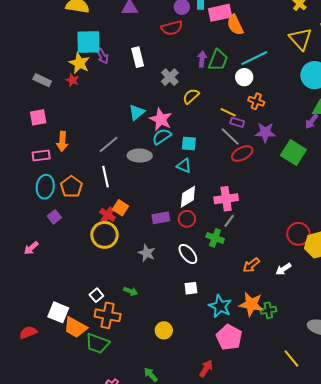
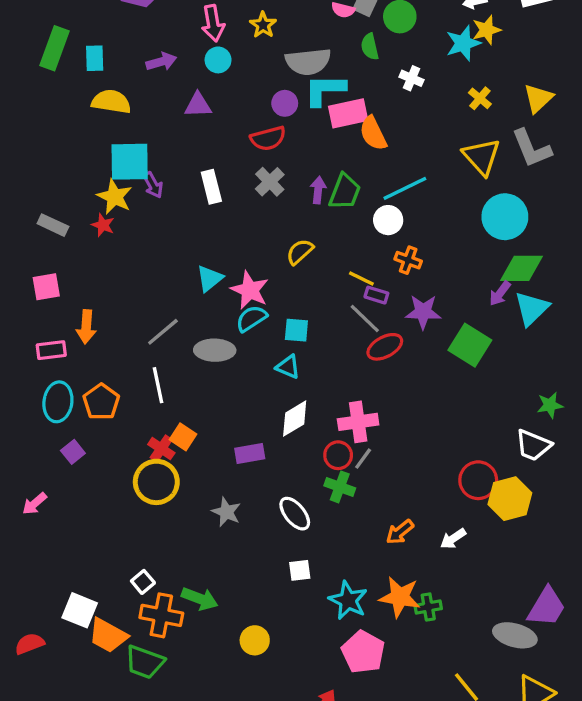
gray cross: (170, 77) -> (270, 182), moved
red circle: (187, 219) -> (338, 455), moved
green arrow: (131, 291) -> (200, 599), moved, size x1.5

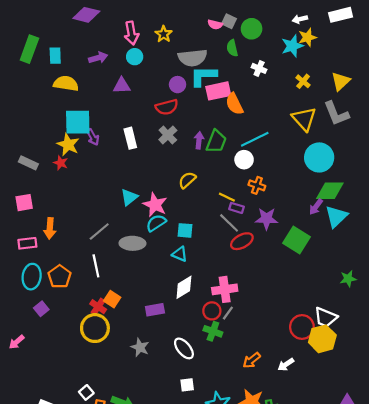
white trapezoid: (533, 445) -> (326, 317), moved

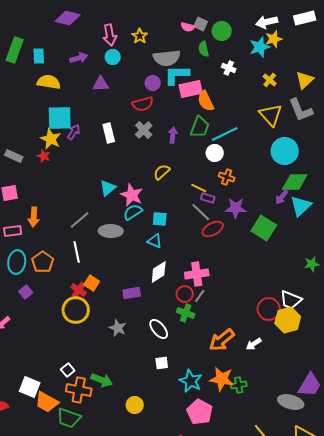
white arrow: (300, 19) -> (267, 22), size x1.5
purple arrow: (93, 137) -> (74, 132), turned -119
green trapezoid: (216, 141) -> (200, 127), moved
orange arrow: (252, 360) -> (222, 340), size x1.5

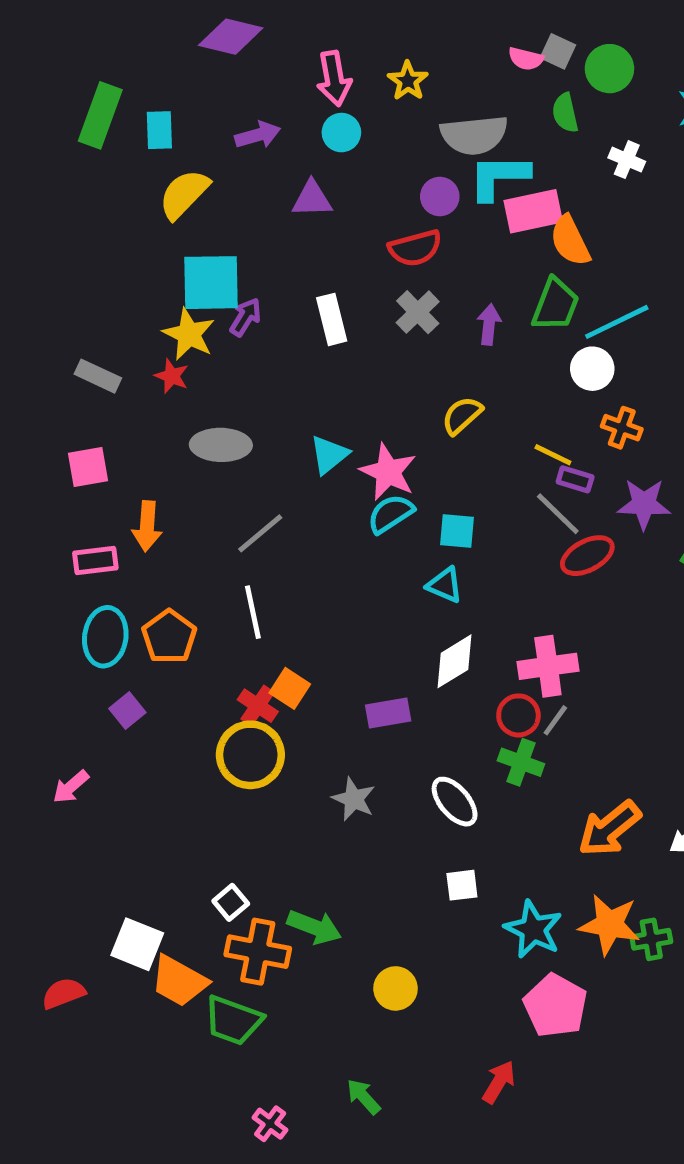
yellow semicircle: (49, 82) -> (184, 194), turned -55
gray ellipse: (111, 231) -> (221, 445), moved

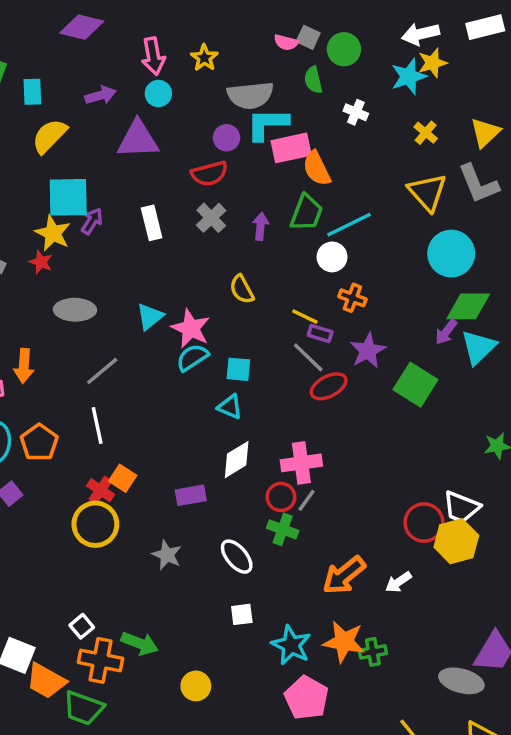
purple triangle: (312, 199) -> (138, 139), size x1.5
yellow semicircle: (462, 415) -> (242, 289), turned -76
purple star: (644, 504) -> (368, 351), turned -30

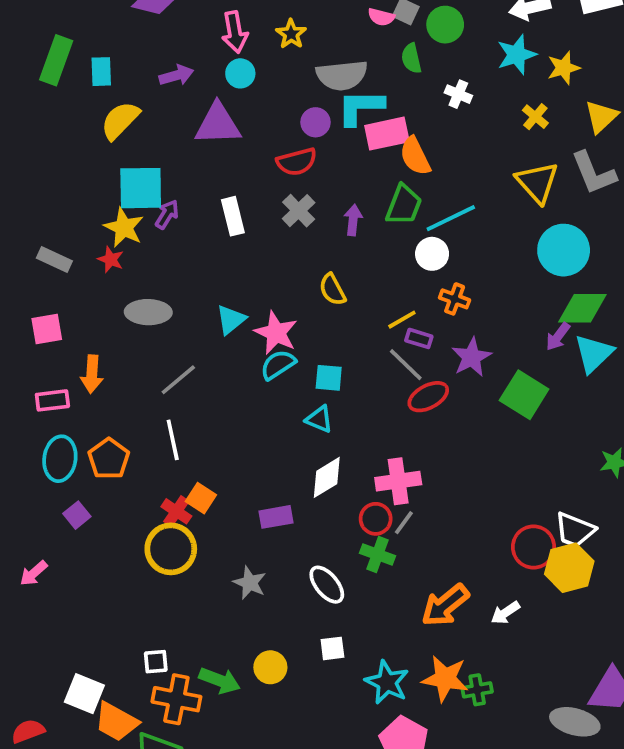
yellow star: (432, 63) -> (564, 68), moved
yellow line: (305, 317) -> (402, 320), turned -56
white square: (82, 626) -> (156, 662), turned 35
yellow circle: (196, 686) -> (270, 667), moved

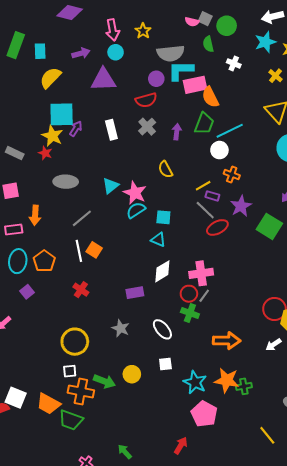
orange square: (201, 498) -> (94, 250), moved
yellow circle: (171, 549) -> (75, 342), moved
orange arrow: (445, 605) -> (227, 341), turned -140
white arrow: (505, 613) -> (273, 345), moved
white square: (84, 694) -> (16, 398), moved

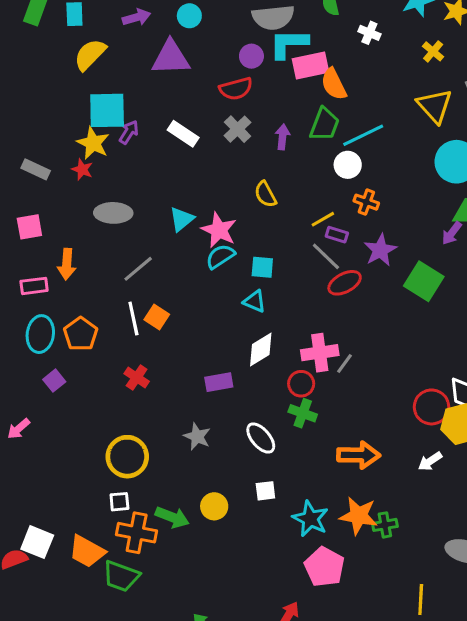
white rectangle: (111, 130) -> (183, 134), turned -42
gray line: (204, 296) -> (345, 364), moved
yellow line: (267, 435) -> (421, 599), turned 42

